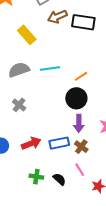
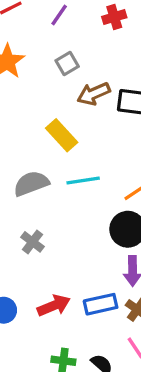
yellow rectangle: (27, 35) -> (62, 135), moved

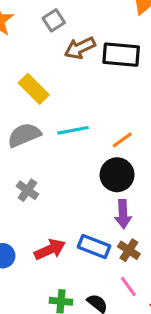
yellow rectangle: (62, 135) -> (34, 89), moved
blue rectangle: (101, 304) -> (94, 247), turned 36

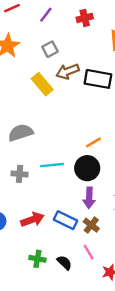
yellow rectangle: (34, 89) -> (42, 84), moved
cyan line: (73, 130) -> (52, 165), moved
gray cross: (27, 190) -> (20, 174), turned -35

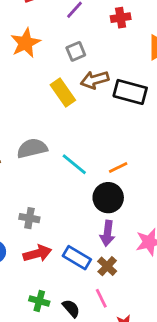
cyan line: (52, 165) -> (74, 164), moved, turned 40
gray cross: (20, 174) -> (29, 218), moved

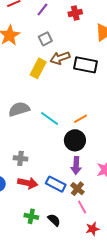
yellow rectangle: (63, 93) -> (38, 68), turned 66
red arrow: (37, 254) -> (28, 183), turned 30
pink line: (101, 298) -> (82, 207), moved

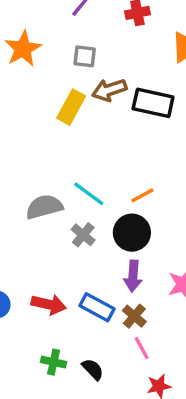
gray square: (45, 39) -> (85, 56), turned 32
gray semicircle: (19, 109) -> (44, 207), moved
gray cross: (20, 158) -> (83, 235), moved, turned 32

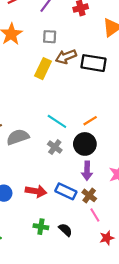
gray semicircle: (44, 207) -> (18, 137), moved

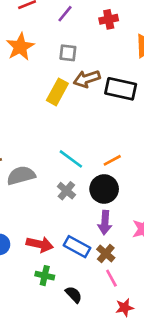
green cross: (41, 227) -> (45, 276), moved

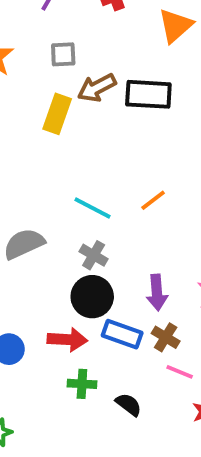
black circle: (104, 189) -> (92, 297), moved
pink line: (111, 278) -> (180, 372), turned -30

